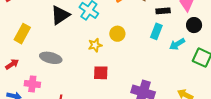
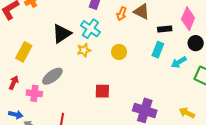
yellow star: (95, 45) -> (84, 50), moved
gray ellipse: (51, 58) -> (52, 76), turned -50
red arrow: (12, 64) -> (14, 83), turned -32
pink cross: (32, 84) -> (34, 93), moved

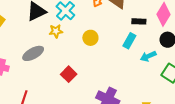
gray ellipse: (52, 76) -> (33, 53), moved
red square: (102, 91) -> (69, 74), turned 35

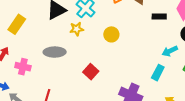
cyan rectangle: (129, 41) -> (158, 73), moved
gray ellipse: (33, 53) -> (55, 52), turned 30

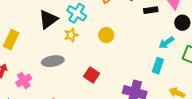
pink cross: (23, 67) -> (24, 80), turned -35

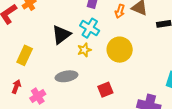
yellow circle: (106, 35) -> (120, 50), size x1.6
red square: (92, 75) -> (105, 90), turned 35

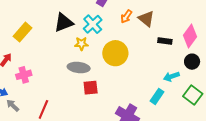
gray ellipse: (66, 76) -> (79, 68), moved

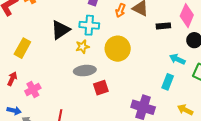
cyan cross: (93, 24) -> (89, 25), turned -30
cyan arrow: (171, 76) -> (177, 59), turned 56

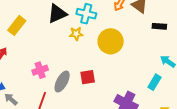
gray ellipse: (85, 71) -> (62, 81), moved, turned -65
pink cross: (33, 90) -> (40, 70), moved

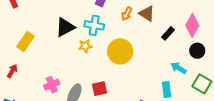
black rectangle: (159, 26) -> (168, 33), turned -48
cyan rectangle: (155, 82) -> (167, 89), turned -35

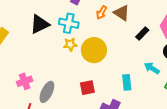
yellow star: (85, 46) -> (70, 44), moved
red square: (100, 89) -> (87, 88), moved
cyan rectangle: (167, 89) -> (127, 82), moved

